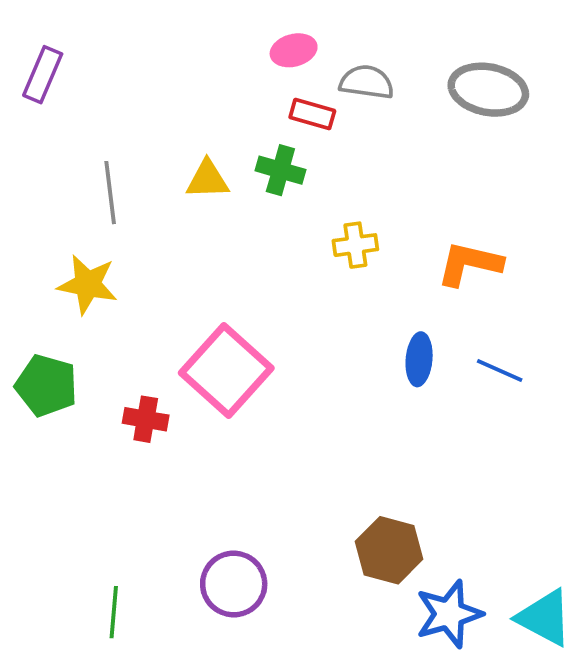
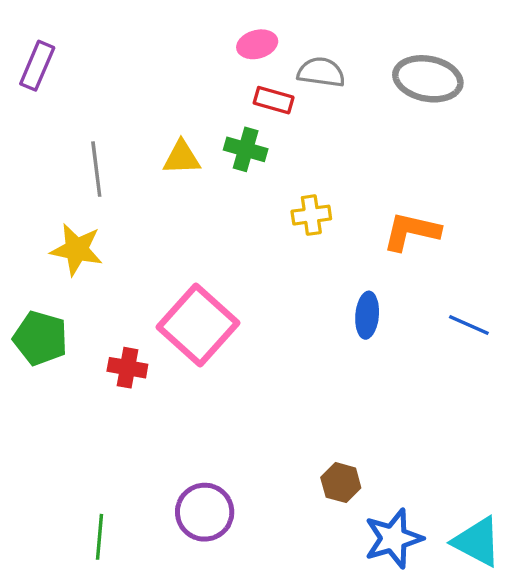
blue line: (500, 371) -> (469, 325), moved
brown hexagon: (389, 550) -> (341, 483), size x0.7

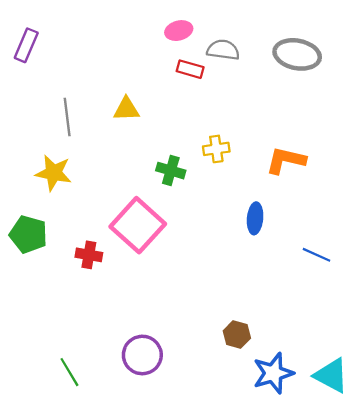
green cross: (246, 149) -> (171, 171), moved
blue line: (469, 325) -> (317, 255), moved
green line: (100, 537) -> (69, 372), turned -36

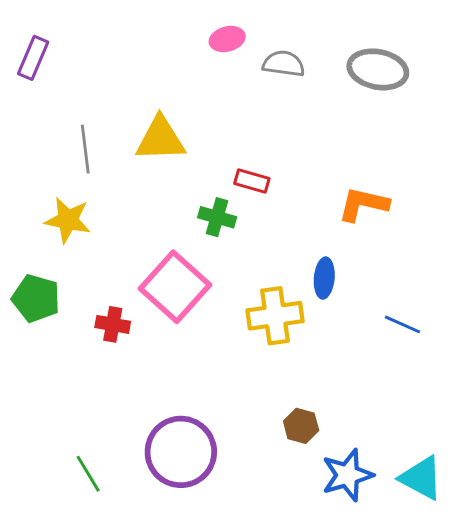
red rectangle: (190, 69) -> (252, 181), moved
yellow triangle: (126, 109) -> (161, 139), size x1.5
yellow cross: (216, 149) -> (275, 316), moved, size x1.6
purple circle: (142, 355) -> (181, 452), size x1.4

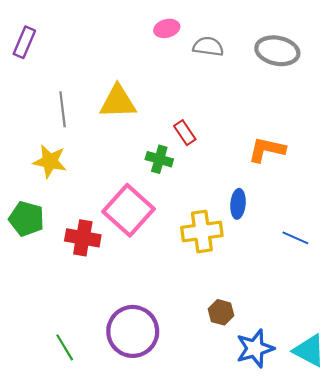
red rectangle: (252, 181) -> (185, 133), turned 40
red cross: (113, 324) -> (83, 238), size x1.4

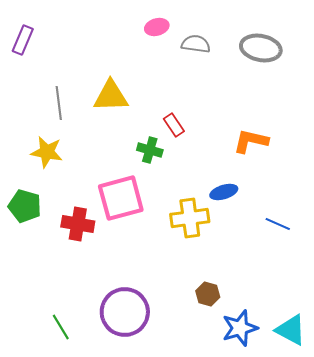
blue ellipse: (238, 204) -> (224, 192), turned 68
pink square: (128, 210) -> (121, 198), turned 33

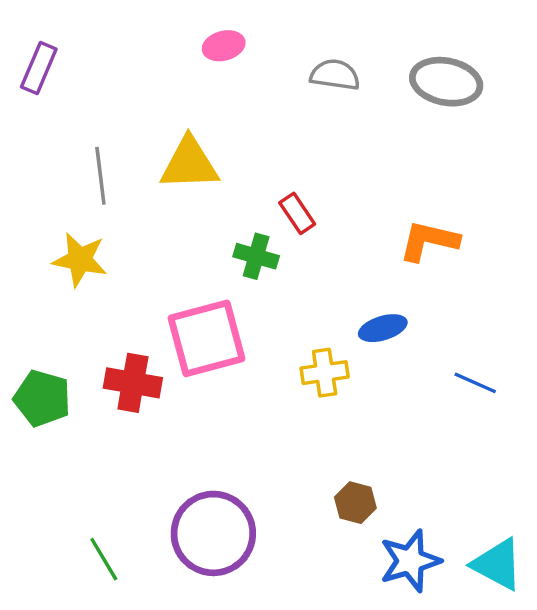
pink ellipse: (157, 27) -> (224, 46), moved
green pentagon: (25, 206) -> (42, 398), moved
yellow cross: (190, 218) -> (325, 373), size x0.7

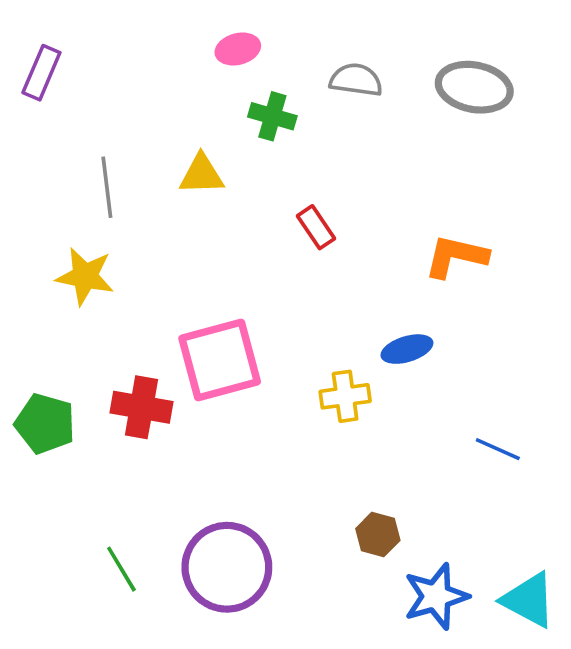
yellow triangle: (189, 164) -> (201, 174), size x0.7
green cross: (256, 256) -> (272, 116), moved
blue line: (475, 383) -> (498, 449), moved
green line: (104, 559) -> (121, 569), moved

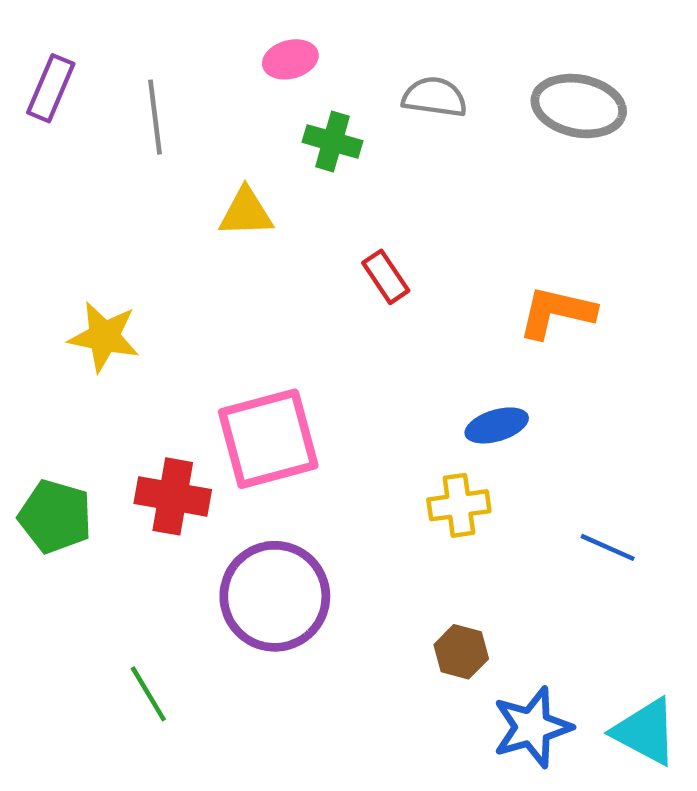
gray line: (107, 187) -> (155, 117), moved
yellow cross: (345, 396) -> (459, 505), moved
purple circle: (227, 567) -> (275, 596), moved

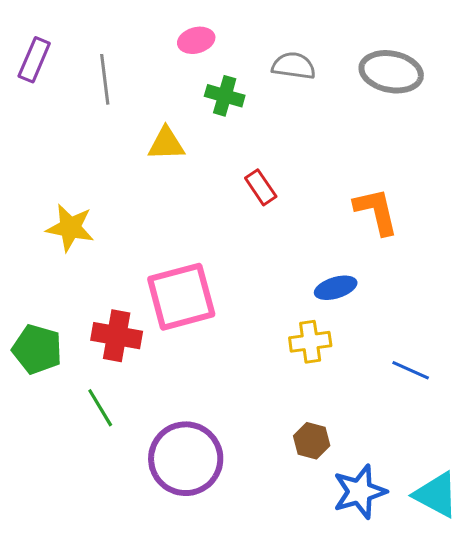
orange L-shape: (557, 312) -> (376, 211), turned 64
purple circle: (275, 596) -> (186, 459), moved
green line: (148, 694) -> (100, 408), moved

